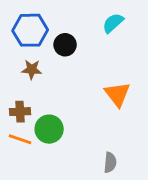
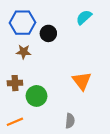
orange triangle: (117, 94) -> (82, 81), moved
orange line: (20, 139) -> (15, 122), moved, turned -42
gray semicircle: (110, 162) -> (70, 121), moved

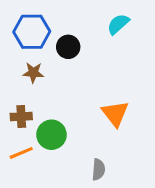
orange line: (15, 122) -> (21, 153), moved

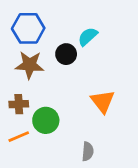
cyan semicircle: (118, 24) -> (88, 36), moved
black circle: (68, 47) -> (66, 54), moved
brown star: (33, 73) -> (30, 65), size x1.5

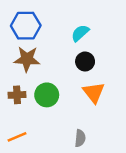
black circle: (66, 54) -> (85, 61), moved
green circle: (46, 120) -> (47, 95), moved
orange line: (19, 137) -> (17, 137), moved

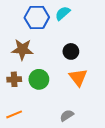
blue hexagon: (26, 26) -> (37, 17), moved
cyan semicircle: (80, 33) -> (63, 13), moved
gray semicircle: (80, 138) -> (67, 115), turned -128

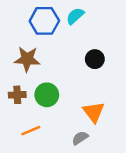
black circle: (71, 51) -> (95, 59), moved
orange triangle: (78, 77) -> (94, 112), moved
orange line: (14, 114) -> (31, 131), moved

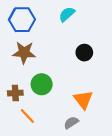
blue hexagon: (44, 21) -> (22, 20), moved
brown cross: (17, 95) -> (15, 93), moved
orange line: (31, 131) -> (27, 116), turned 70

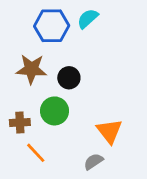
blue hexagon: (22, 20) -> (52, 26), moved
black circle: (84, 53) -> (69, 78), moved

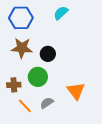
blue hexagon: (52, 26) -> (21, 18), moved
gray semicircle: (93, 161) -> (47, 103), moved

